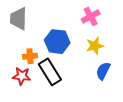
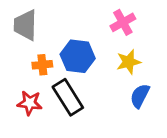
orange cross: (30, 56) -> (42, 65), moved

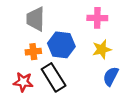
pink cross: (123, 22) -> (97, 18), turned 30
gray trapezoid: (25, 25) -> (36, 19), moved

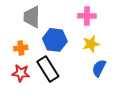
orange cross: (33, 52) -> (21, 48), moved

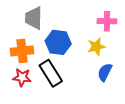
pink cross: (87, 16) -> (107, 21), moved
orange cross: (21, 48) -> (22, 51), size x1.5

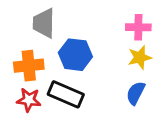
yellow star: (96, 47) -> (140, 57), moved
black rectangle: (51, 73) -> (66, 94), turned -35

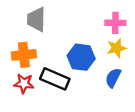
blue hexagon: (75, 55) -> (81, 57), moved

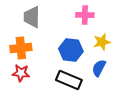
pink cross: (115, 23) -> (85, 15), moved
black rectangle: (55, 79) -> (69, 80), moved

